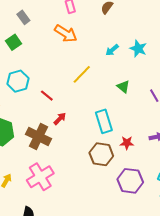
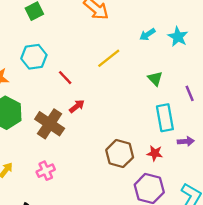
cyan rectangle: (104, 121) -> (165, 118), moved
red star: (127, 143) -> (155, 153), moved
pink cross: (40, 177) -> (46, 171), size x0.6

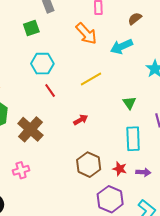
cyan arrow: (147, 34) -> (122, 47), moved, size x1.5
cyan hexagon: (34, 57) -> (42, 64), moved
red arrow: (77, 106) -> (81, 120), moved
purple arrow: (186, 141) -> (143, 172), moved

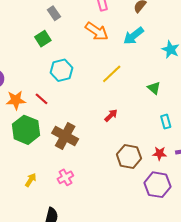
red line: (50, 91) -> (42, 99), moved
cyan rectangle: (133, 139) -> (166, 122), size x0.6

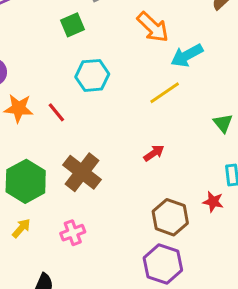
cyan arrow: (134, 36) -> (187, 55), moved
green hexagon: (26, 130) -> (26, 181), moved
red star: (160, 153) -> (213, 202), moved
purple hexagon: (158, 185) -> (163, 264), moved

